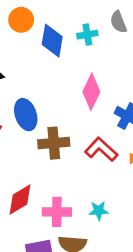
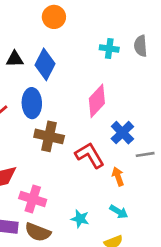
blue diamond: (52, 41) -> (45, 64), moved
cyan star: (99, 211) -> (80, 219), moved

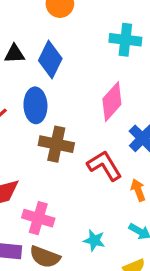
cyan cross: (109, 49) -> (125, 40), size x1.4

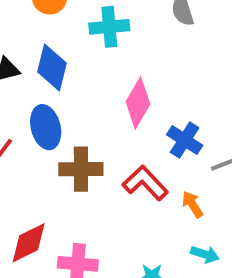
cyan cross: (125, 40) -> (109, 27), moved

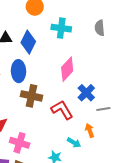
orange arrow: (192, 204) -> (90, 130), moved
cyan arrow: (205, 254) -> (74, 143), moved

